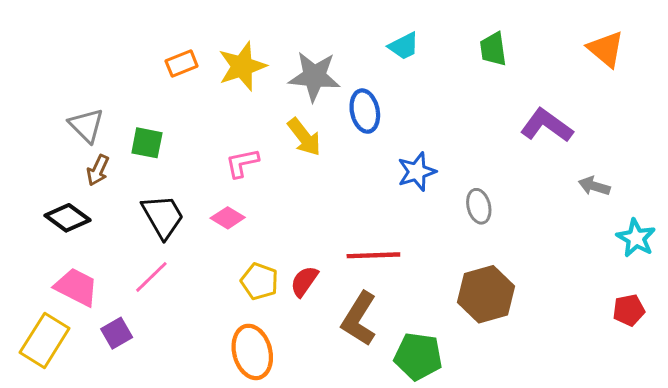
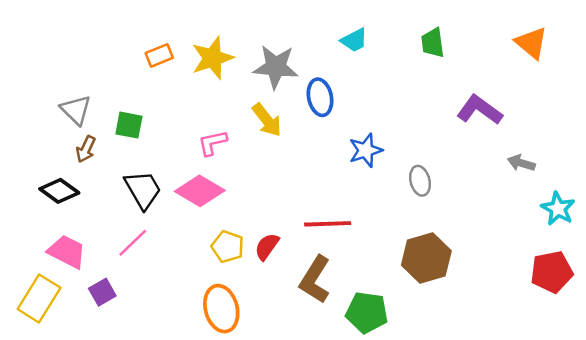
pink diamond: (228, 218) -> (200, 191), size x1.6
red pentagon: (629, 310) -> (552, 272), size x1.5

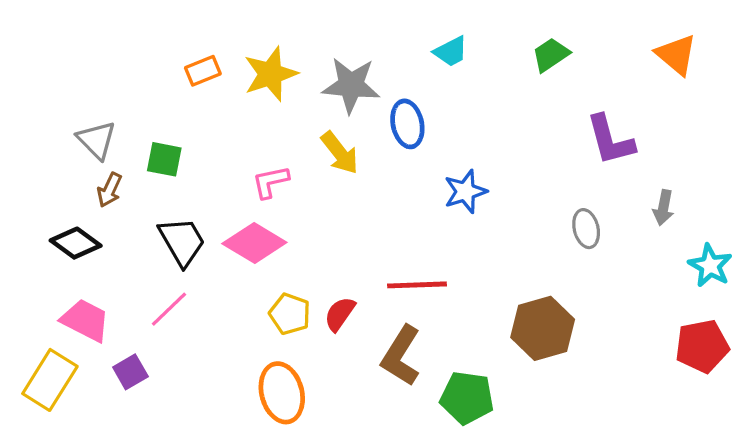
green trapezoid: (433, 43) -> (551, 55), turned 64
purple L-shape: (480, 110) -> (610, 140), turned -141
gray arrow: (521, 163) -> (663, 208), turned -96
gray ellipse: (420, 181) -> (586, 229), moved

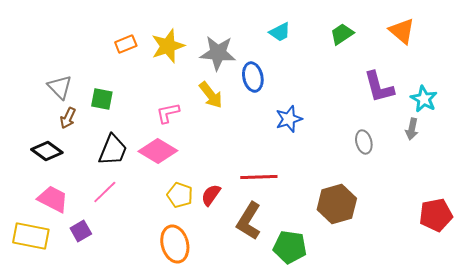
orange triangle: (676, 55) -> (402, 31), moved
black trapezoid: (182, 241) -> (113, 150), turned 52
cyan star: (710, 266) -> (424, 99), moved
yellow rectangle: (50, 380) -> (31, 236), turned 69

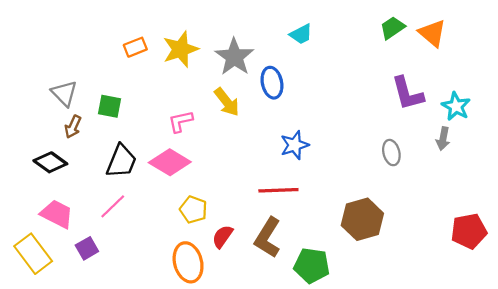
green trapezoid: (342, 34) -> (392, 28), moved
gray star: (218, 53) -> (234, 57), turned 30
blue star: (289, 119) -> (295, 145), moved
red semicircle: (211, 195) -> (222, 236), moved
yellow rectangle: (31, 236) -> (33, 254), turned 42

